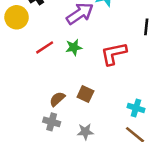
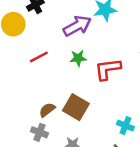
green star: (74, 47) -> (78, 58), moved
brown square: (85, 94) -> (76, 107), size x1.5

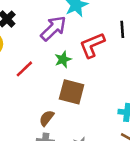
red L-shape: (108, 69) -> (92, 45), moved
brown square: (76, 107) -> (72, 92), moved

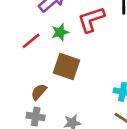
red line: (24, 69) -> (31, 41), moved

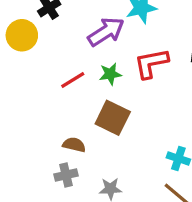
brown semicircle: (39, 92) -> (74, 145), turned 54
gray cross: (36, 117) -> (66, 175), turned -30

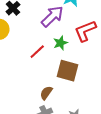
brown semicircle: (74, 145) -> (46, 93), turned -56

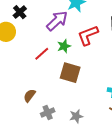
brown semicircle: (46, 93) -> (30, 96), moved

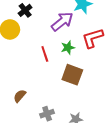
red line: (42, 54) -> (45, 54), turned -70
brown semicircle: (30, 96) -> (20, 96), moved

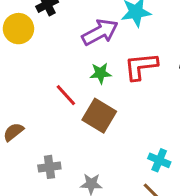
red line: (45, 54) -> (66, 95), moved, turned -35

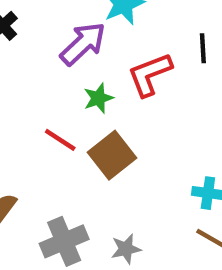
brown square: (99, 116) -> (112, 155), turned 36
gray cross: (49, 167) -> (64, 241), size x1.5

